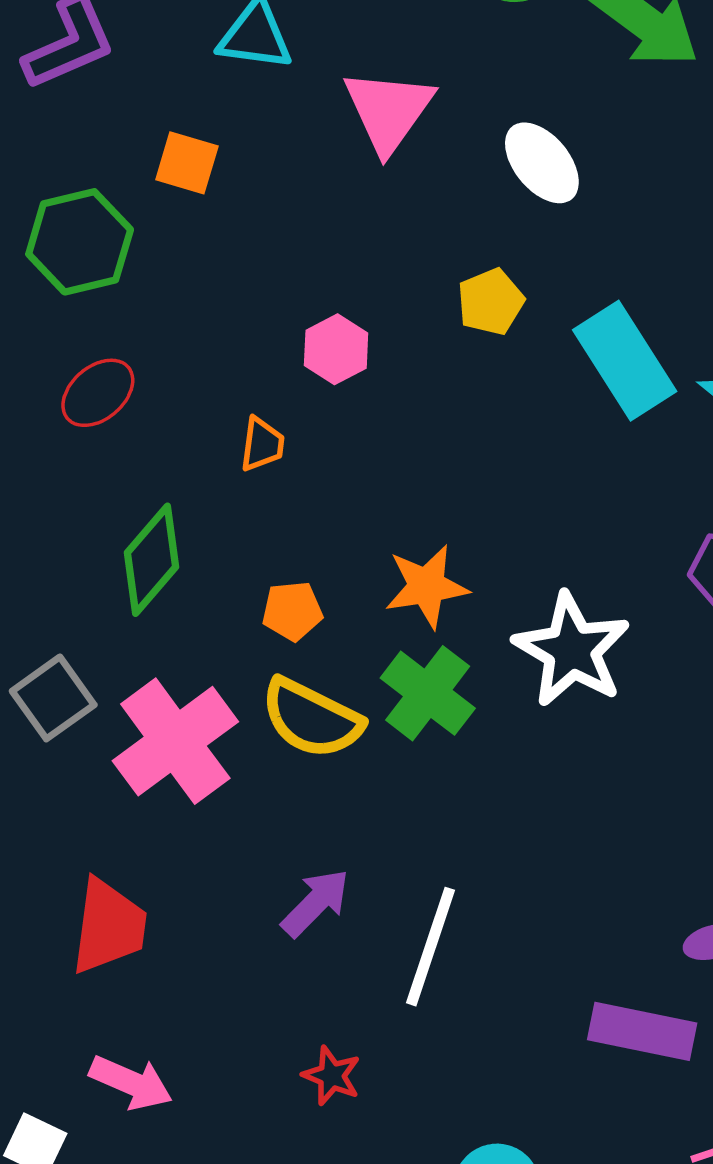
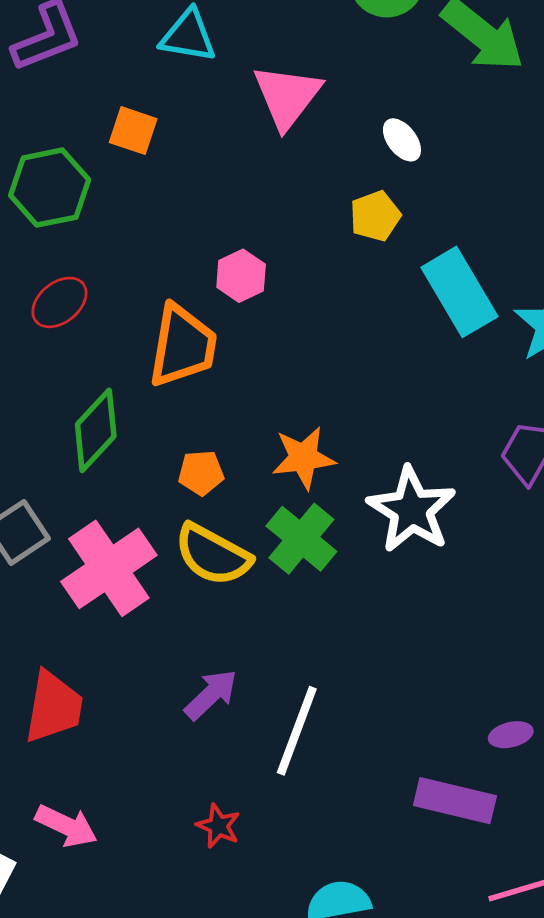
white ellipse: (542, 163) -> (402, 140), size x0.7
yellow pentagon: (491, 302) -> (375, 216), moved
orange trapezoid: (262, 444) -> (183, 346), size x2.0

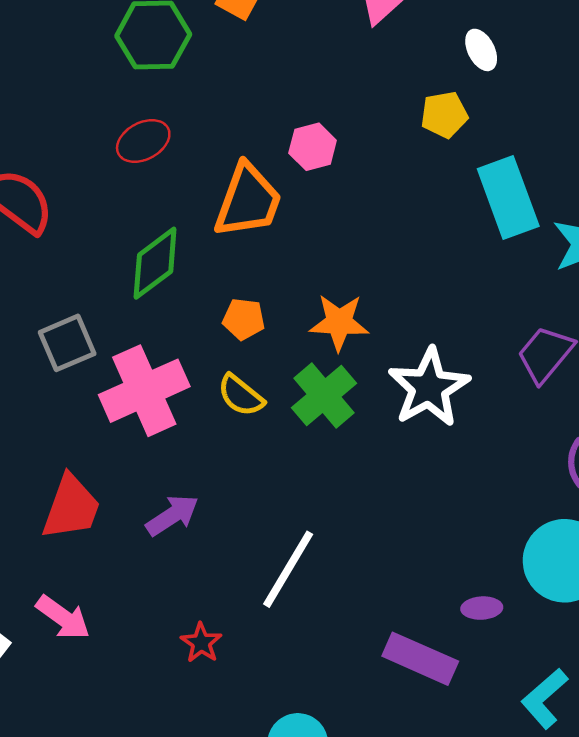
yellow semicircle: (213, 555) -> (241, 395), size x0.7
purple arrow: (211, 695) -> (172, 515), moved

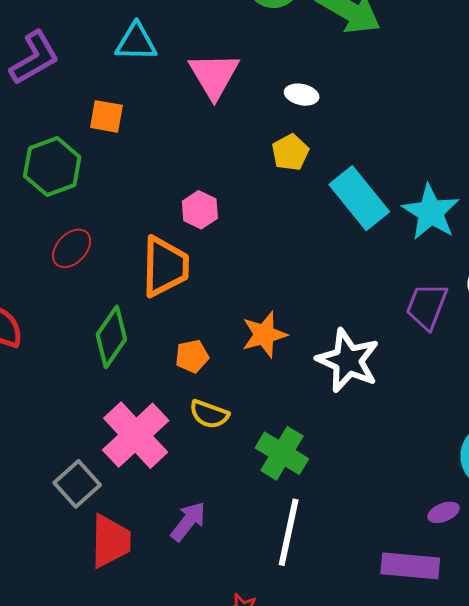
white ellipse: (481, 50) -> (302, 95), turned -32
gray square: (67, 343) -> (77, 484), moved
green cross: (324, 396) -> (282, 453), moved

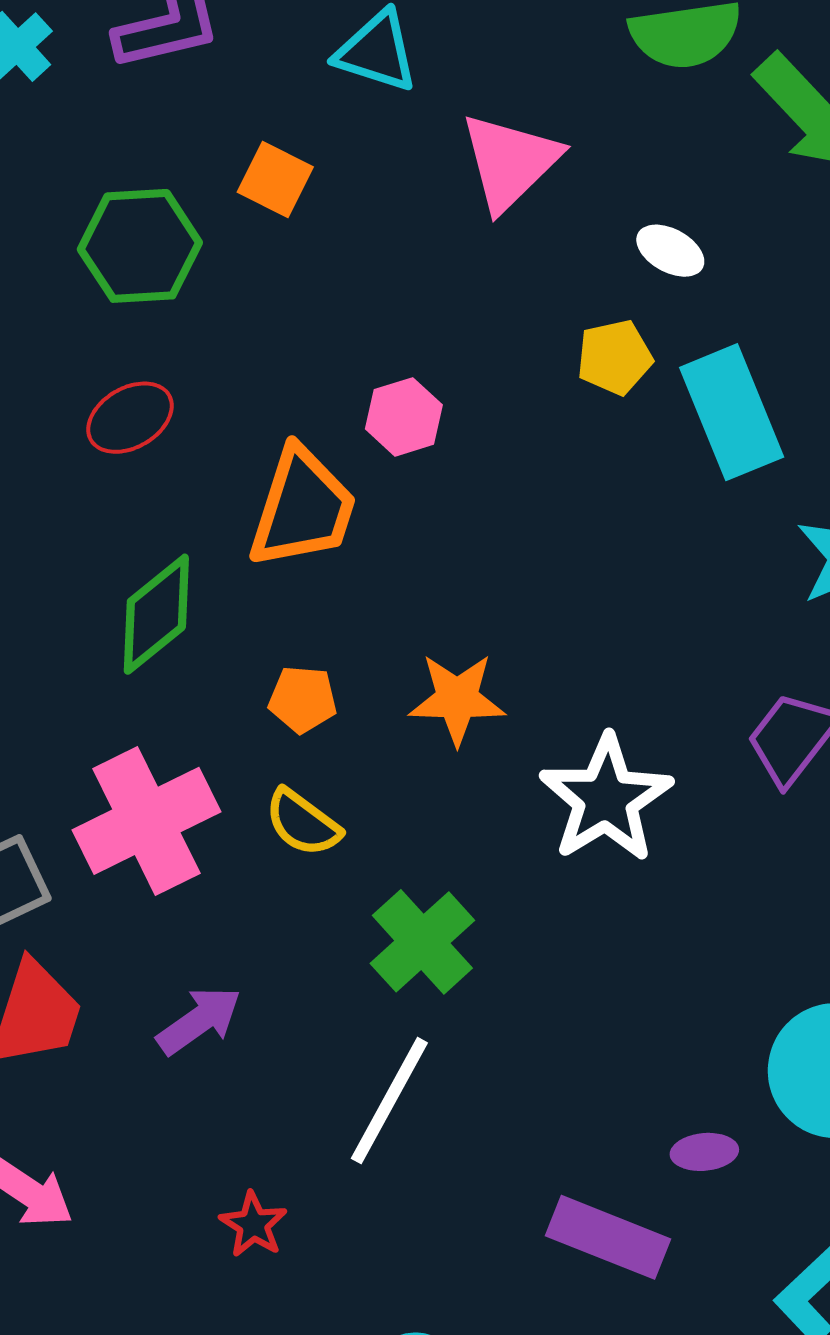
cyan rectangle: (359, 198) -> (732, 412), moved

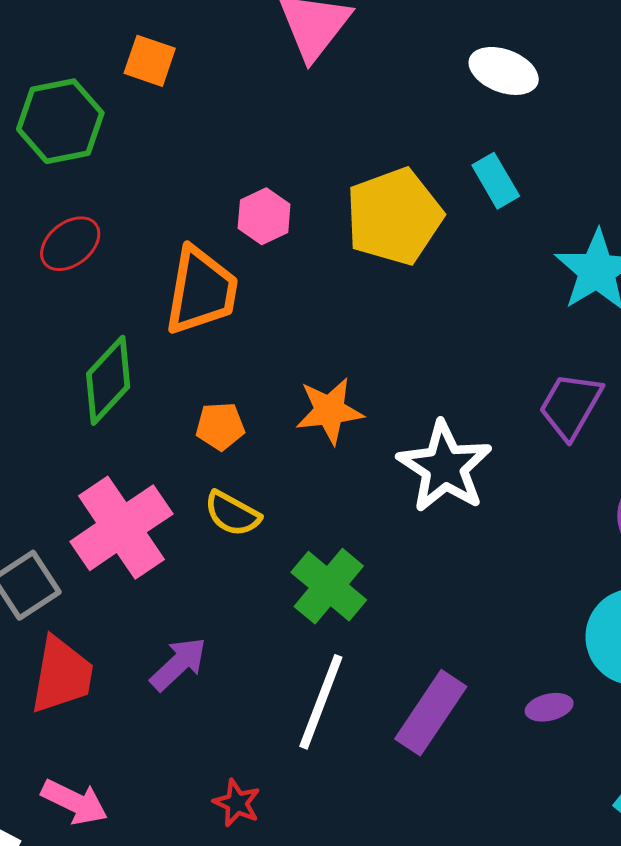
white ellipse: (670, 251) -> (504, 71), moved, size x1.4
yellow pentagon: (615, 357) -> (394, 216), moved, size x1.8
cyan rectangle: (732, 412) -> (496, 181), size x0.6
purple rectangle: (608, 1237) -> (431, 713), moved, turned -70

